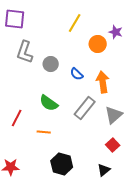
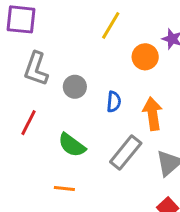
blue semicircle: (77, 74) -> (114, 102), turned -128
red line: (17, 118) -> (28, 123), moved

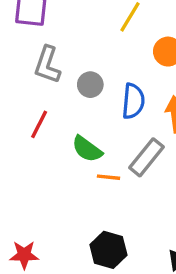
blue semicircle: (114, 102) -> (133, 101), size x1.5
orange line: (64, 188) -> (108, 177), moved

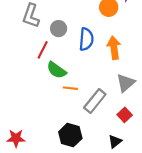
red line: (39, 124) -> (43, 50), moved
gray rectangle: (146, 157) -> (95, 101), moved

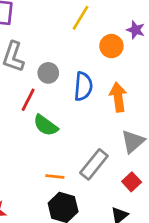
orange line: (70, 88) -> (55, 176), moved

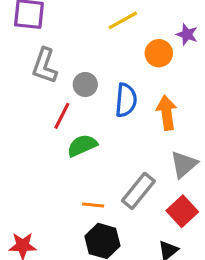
yellow line: (81, 18) -> (123, 20), turned 30
green semicircle: (46, 125) -> (82, 146), turned 120
red square: (132, 182) -> (182, 211), size x1.4

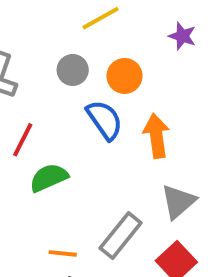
orange circle: (159, 53) -> (125, 76), moved
gray circle: (85, 85) -> (73, 70), moved
blue semicircle: (126, 100) -> (105, 120), turned -40

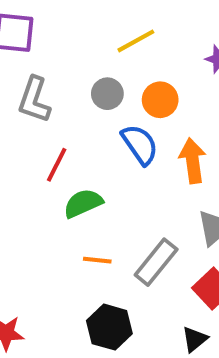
orange line: (63, 253) -> (97, 260), moved

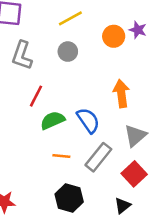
yellow line: (136, 41) -> (70, 18), moved
orange circle: (160, 100) -> (114, 36), moved
blue semicircle: (140, 144) -> (88, 120), moved

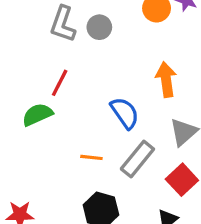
gray L-shape: (22, 55) -> (63, 24), moved
green semicircle: (53, 120) -> (37, 115), moved

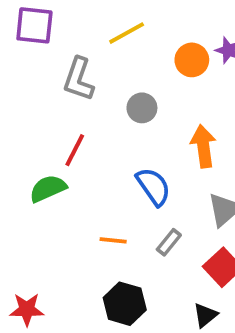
gray circle: (99, 27) -> (142, 108), moved
gray rectangle: (137, 159) -> (169, 242), size x0.6

